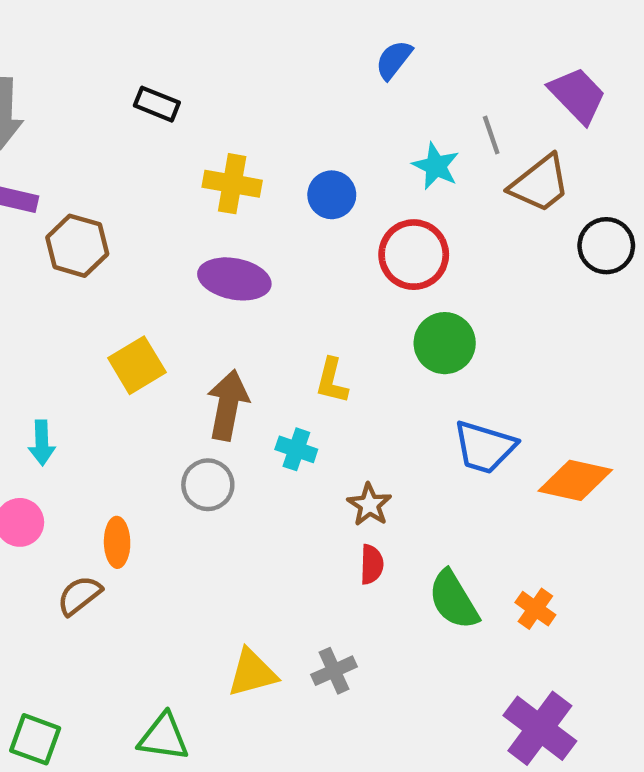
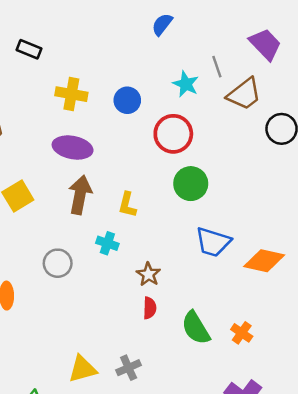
brown arrow: (228, 405) -> (80, 195), moved

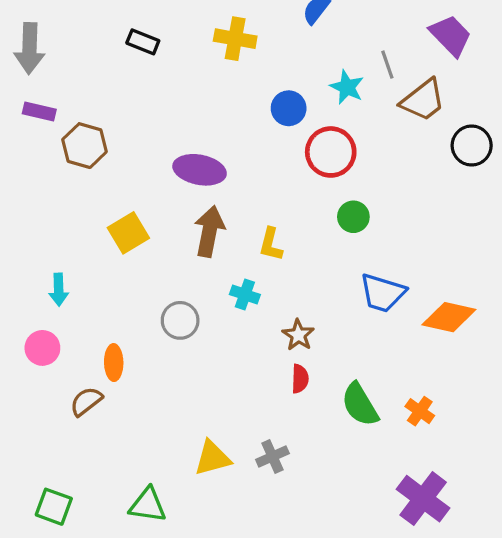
yellow cross: (71, 94) -> (235, 39), moved
blue circle: (127, 100) -> (289, 108), moved
green circle: (191, 184) -> (353, 217), size x0.7

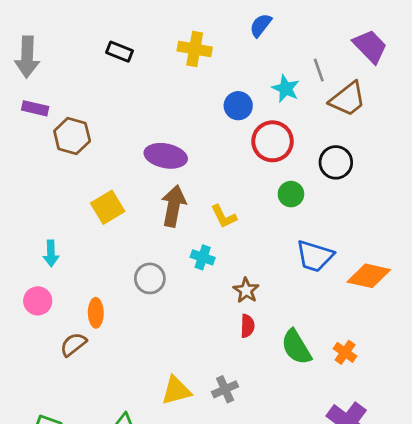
black circle: (472, 146) -> (336, 162), moved
yellow L-shape: (271, 244) -> (224, 216), turned -40

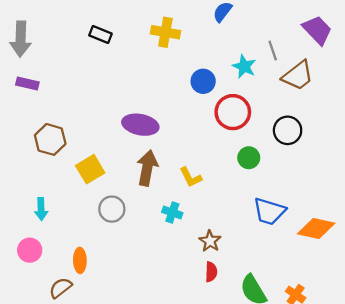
brown hexagon: (72, 136) -> (50, 139), moved
gray circle: (150, 278) -> (112, 209), moved

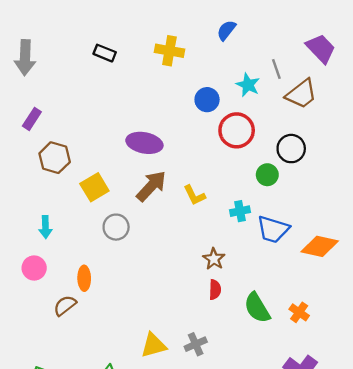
purple rectangle: (27, 84) -> (32, 119), moved, turned -70
green circle: (249, 158) -> (267, 175), moved
brown arrow: (147, 168) -> (151, 186), turned 32
cyan cross: (172, 212) -> (240, 211), moved, turned -30

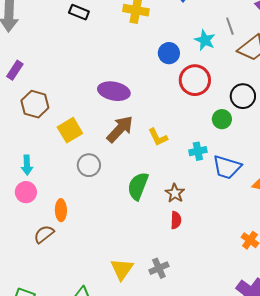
pink circle: (34, 268) -> (26, 192), moved
green semicircle: (257, 308) -> (138, 186), moved, turned 52
yellow triangle: (154, 345) -> (122, 269), turned -40

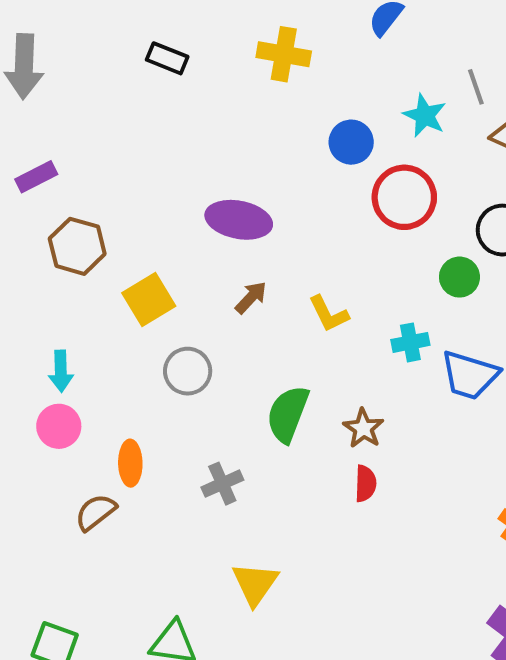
purple rectangle: (15, 70) -> (36, 177), turned 30
brown arrow: (120, 129) -> (251, 297), size x0.6
gray cross: (159, 268) -> (222, 484), moved

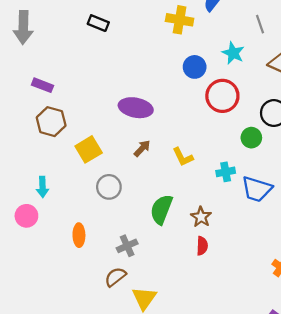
yellow cross: (284, 54) -> (180, 20), moved
gray line: (476, 87) -> (260, 24), moved
purple rectangle: (36, 177) -> (43, 85), moved, turned 48
pink circle: (59, 426) -> (26, 216), moved
brown semicircle: (96, 512) -> (115, 277), moved

